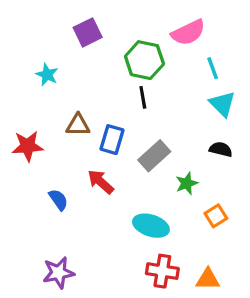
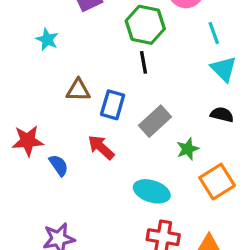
red star: (28, 146) -> (28, 141), moved
orange square: (216, 216) -> (217, 182), size x1.5

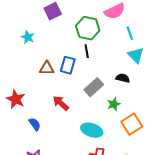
blue rectangle: (113, 105) -> (68, 65), moved
black semicircle: (222, 115) -> (123, 78), moved
red star: (28, 141) -> (16, 99), turned 30
blue semicircle: (59, 165) -> (35, 124), moved

